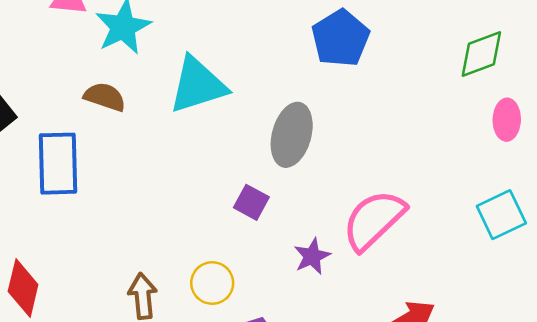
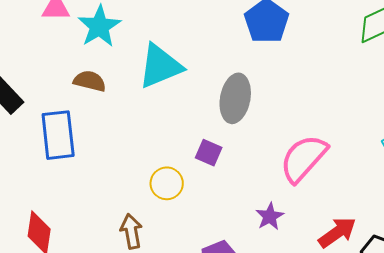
purple star: (312, 256) -> (270, 216), moved
yellow circle: (212, 283) -> (167, 183), moved

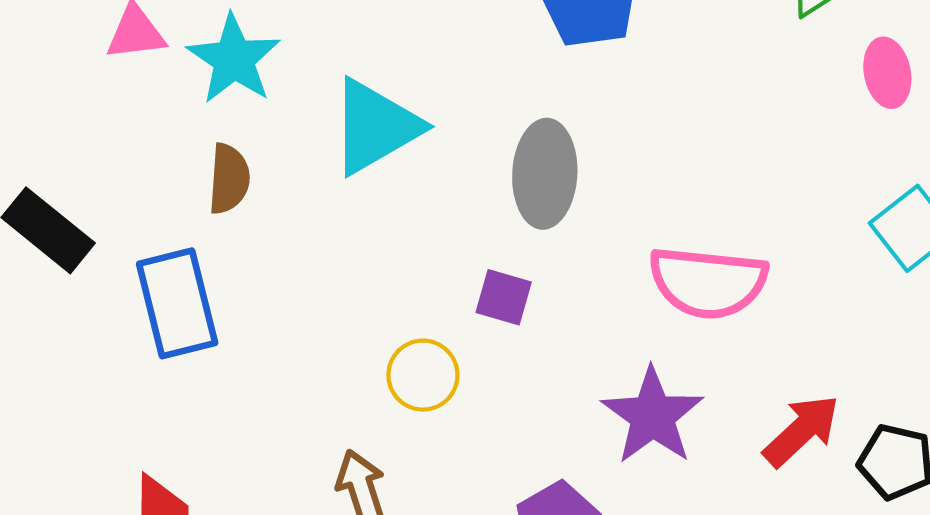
brown semicircle: (90, 81) -> (229, 179), turned 88
pink semicircle: (303, 158) -> (708, 282), turned -118
purple star: (270, 216) -> (653, 416), size x1.6

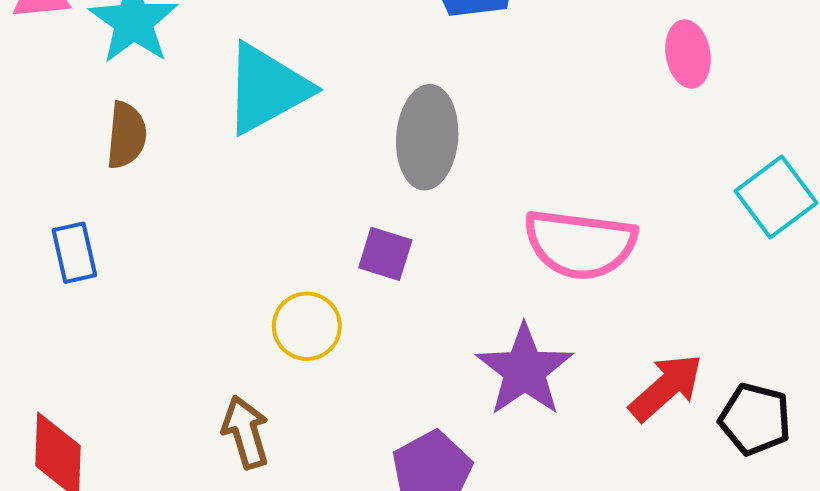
pink ellipse: (887, 73) -> (688, 54), moved
blue rectangle: (177, 303) -> (74, 253), size x0.6

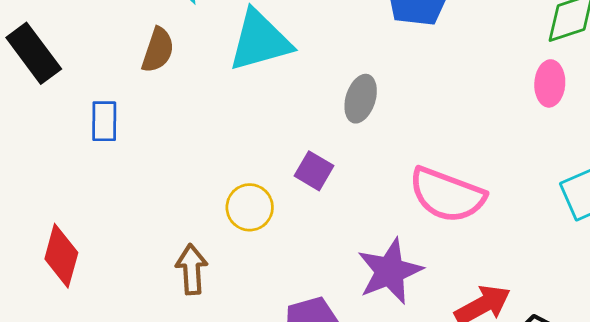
gray ellipse: (427, 137) -> (361, 99), size x0.7

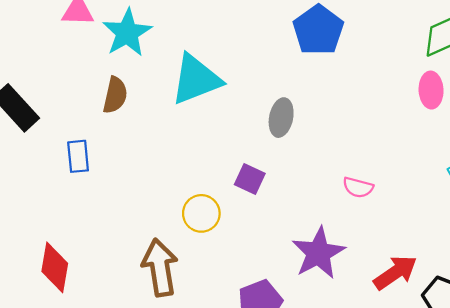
pink semicircle: (447, 195) -> (358, 187), size x0.5
brown arrow: (192, 269) -> (160, 268), size x1.4

